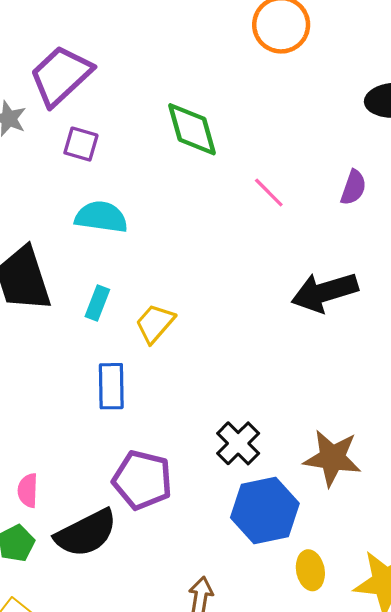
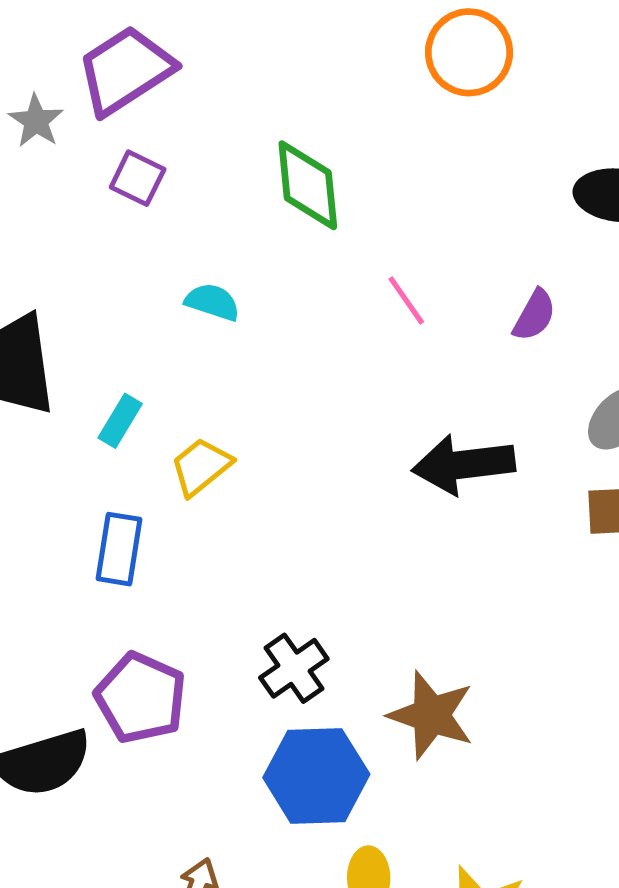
cyan semicircle: (101, 217) -> (212, 302), moved, size x0.7

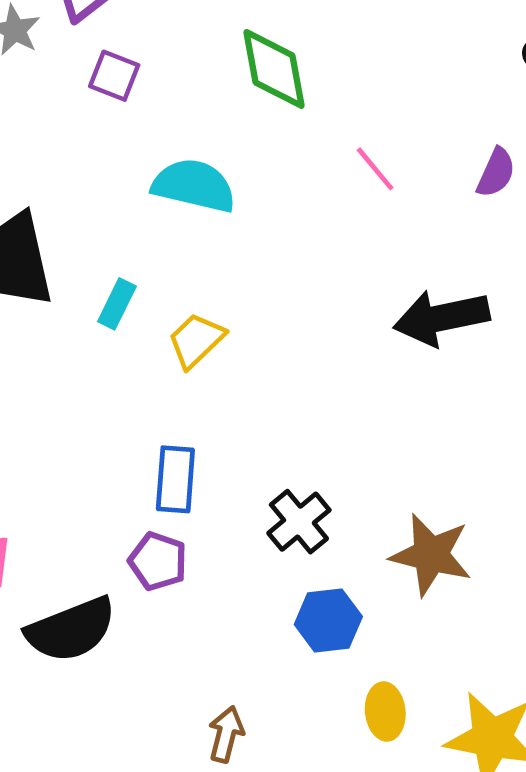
cyan semicircle: (212, 302) -> (194, 186), size x1.6
blue rectangle: (119, 549) -> (175, 479), moved
purple pentagon: (141, 698) -> (158, 561), size x0.7
blue hexagon: (316, 776) -> (328, 621), size x0.7

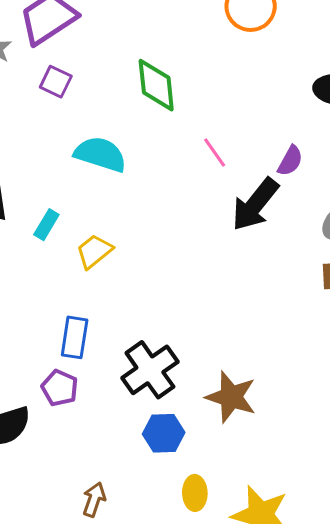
black arrow: (441, 318) -> (255, 204), moved, turned -44
black cross: (299, 522) -> (150, 370), size x1.4

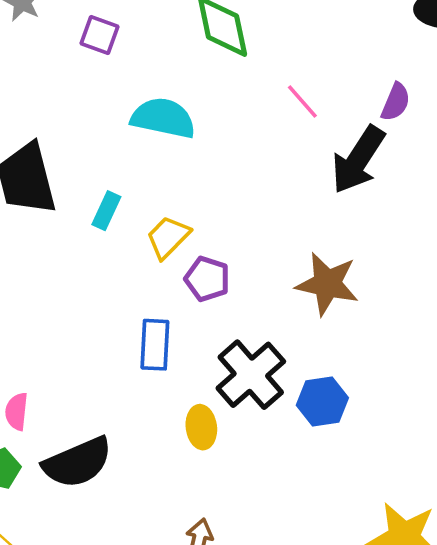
purple pentagon: (60, 388) -> (207, 279), moved
brown star: (231, 397) -> (327, 284), moved
blue hexagon: (164, 433) -> (322, 401), moved
yellow ellipse: (195, 493) -> (201, 427), moved

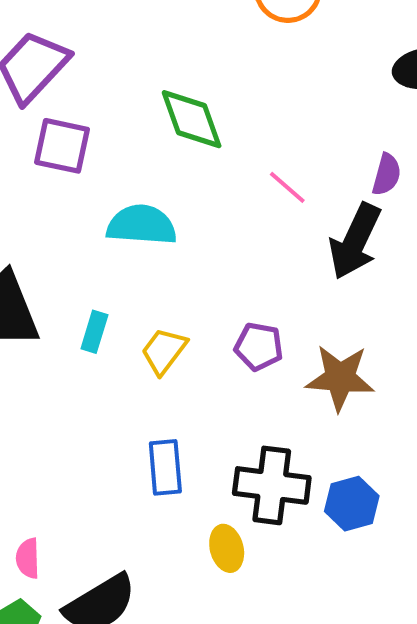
purple square: (100, 35) -> (62, 146), size x1.4
purple pentagon: (207, 279) -> (259, 347), moved
black cross: (251, 375) -> (272, 485), turned -34

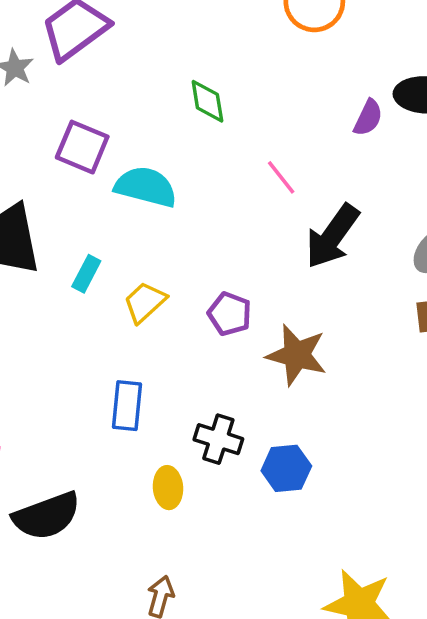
green diamond: (192, 119) -> (207, 101), size x0.7
purple square: (62, 146) -> (82, 147), moved
purple semicircle: (387, 174) -> (368, 118), moved
black cross: (272, 485) -> (218, 439), size x0.7

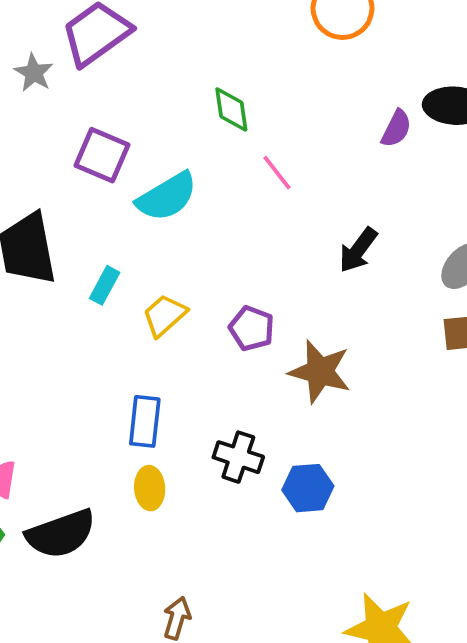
pink line: (281, 177) -> (277, 173), moved
cyan semicircle: (146, 187) -> (167, 197), turned 134
black arrow: (332, 236) -> (358, 250), size x0.7
yellow ellipse: (168, 488) -> (150, 488), moved

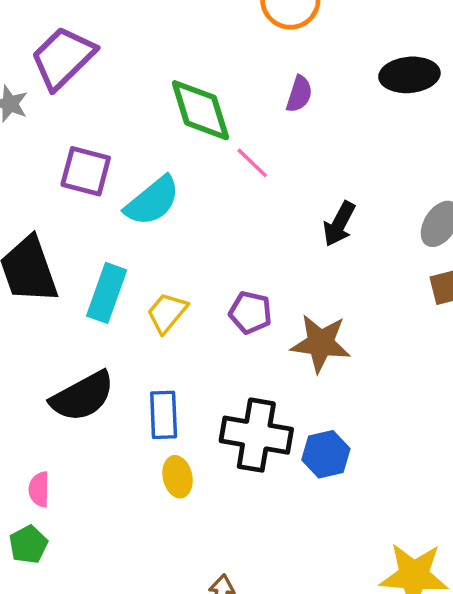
green diamond: (231, 109) -> (200, 110), size x1.6
purple semicircle: (396, 128) -> (299, 94), moved
cyan rectangle: (105, 285) -> (107, 293), size x1.6
black cross: (238, 457) -> (256, 435), size x1.5
black semicircle: (61, 534) -> (82, 396), moved

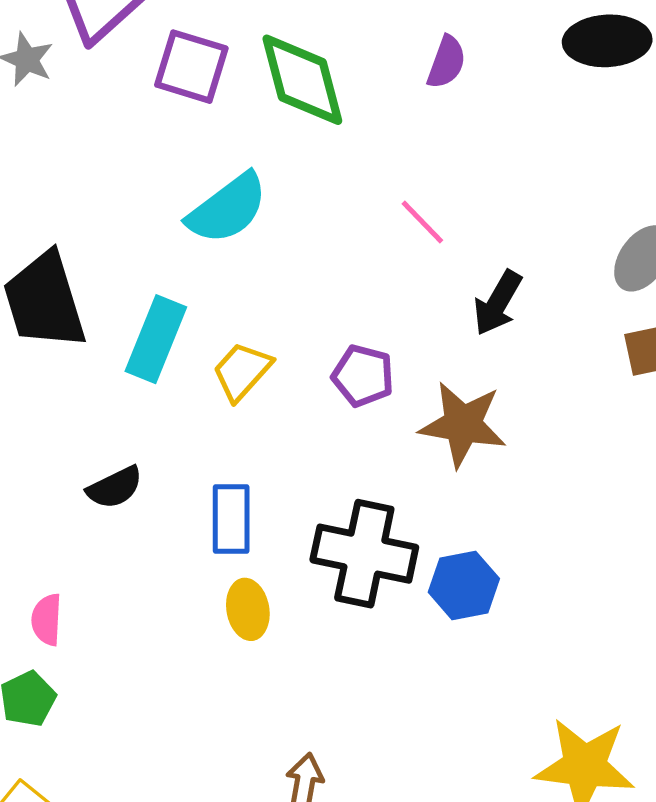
pink line: (252, 163) -> (422, 222), moved
purple square: (86, 171) -> (191, 67), moved
black arrow: (339, 224) -> (498, 303), moved
black semicircle: (82, 396) -> (115, 487), size x0.6

